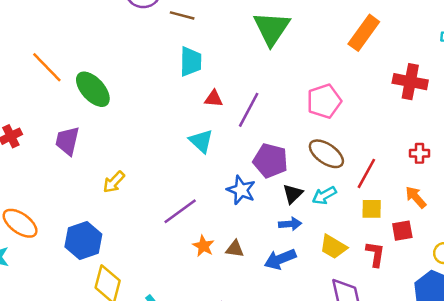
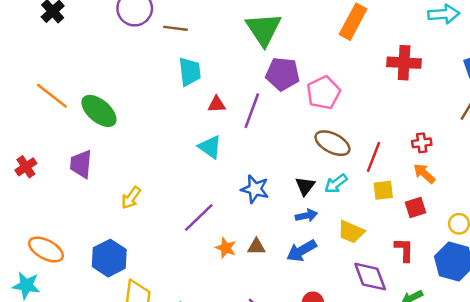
red cross: (419, 153) -> (422, 143), moved
purple pentagon: (270, 161) -> (283, 74), moved
red L-shape: (375, 254) -> (404, 250), moved

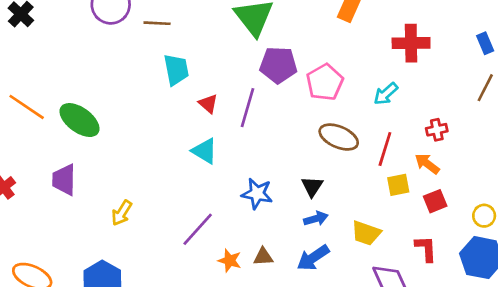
red triangle: (217, 104) -> (208, 104), turned 48
orange arrow: (424, 174) -> (427, 164), moved
cyan arrow: (336, 184) -> (386, 94), moved

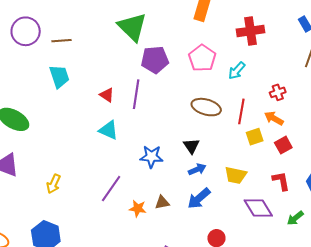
cyan trapezoid: (176, 70) -> (59, 76), moved
pink pentagon: (325, 82) -> (202, 58), moved

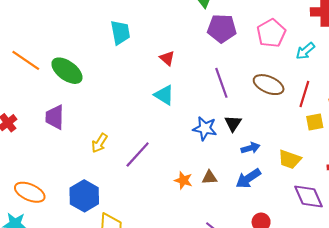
purple line: (136, 94) -> (221, 83), moved, turned -36
black triangle: (191, 146) -> (233, 123), moved
purple line: (111, 189) -> (138, 154), moved

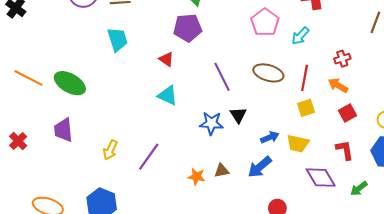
purple pentagon: (222, 28) -> (188, 28), moved
yellow square: (315, 122) -> (306, 108), moved
blue arrow: (250, 148) -> (270, 137), moved

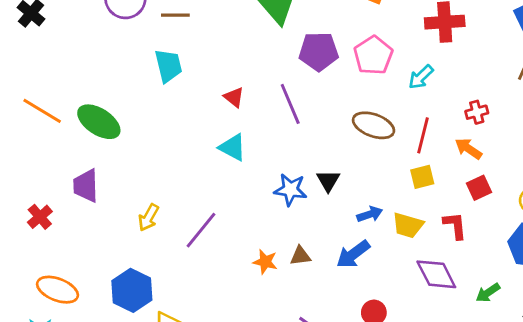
purple pentagon: (188, 28) -> (319, 51), moved
purple line: (222, 77) -> (290, 104), moved
red cross: (18, 141) -> (40, 217), moved
red L-shape: (345, 150) -> (455, 226), moved

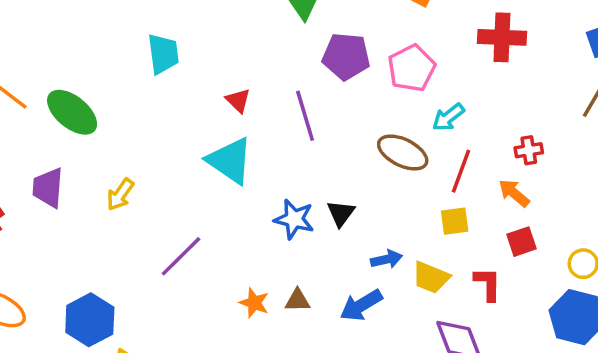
cyan arrow: (421, 77) -> (448, 117), moved
cyan triangle: (233, 147) -> (230, 161), size x1.4
yellow arrow: (148, 218) -> (120, 194), moved

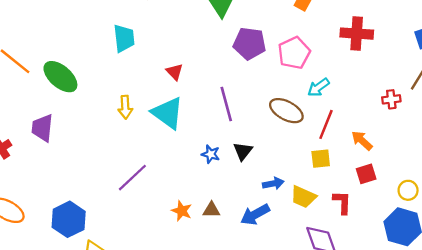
purple line: (305, 116) -> (226, 104), moved
red cross: (529, 150) -> (391, 99), moved
yellow arrow: (120, 194) -> (125, 107), moved, turned -40
blue star: (294, 219) -> (211, 154), size x0.7

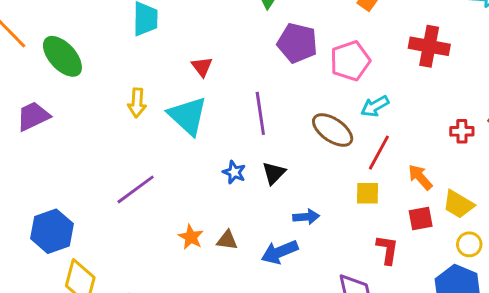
purple trapezoid: (42, 128) -> (33, 116), turned 52
yellow trapezoid: (303, 197) -> (458, 204), moved

